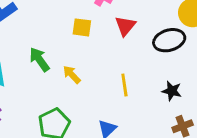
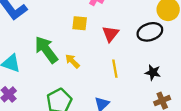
red triangle: (125, 26) -> (110, 34), moved
green arrow: (39, 59) -> (46, 50), size x1.4

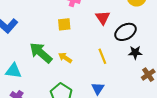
black ellipse: (150, 32) -> (125, 32), moved
red triangle: (110, 34) -> (103, 18), moved

